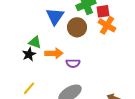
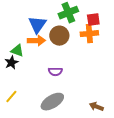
red square: (103, 11) -> (93, 20), moved
orange cross: (107, 25) -> (89, 34), turned -36
orange arrow: (54, 53) -> (36, 41), moved

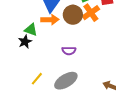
orange cross: (89, 34) -> (91, 13), moved, turned -30
yellow line: (11, 97) -> (37, 79), moved

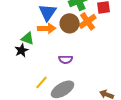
yellow line: (37, 79) -> (42, 82), moved

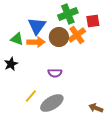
green triangle: (28, 38) -> (17, 39), moved

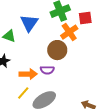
brown circle: (59, 37) -> (57, 50), moved
orange arrow: (36, 42) -> (28, 74), moved

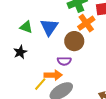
blue triangle: (29, 23) -> (49, 27), moved
orange arrow: (28, 74) -> (53, 75), moved

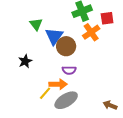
green triangle: (26, 27) -> (36, 24), moved, turned 32
brown circle: (74, 41) -> (66, 46), moved

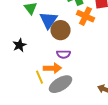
orange cross: (91, 32) -> (86, 16), turned -30
yellow line: (45, 93) -> (40, 77), turned -64

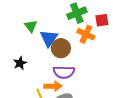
purple semicircle: (64, 54) -> (64, 72), size x1.5

